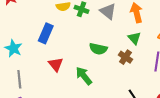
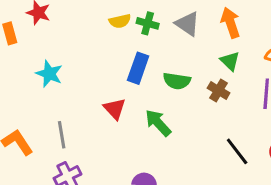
blue rectangle: (46, 33) -> (138, 68), moved
cyan star: (13, 48) -> (49, 74), moved

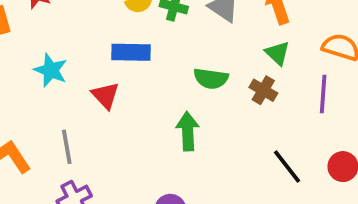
blue rectangle: (138, 68) -> (131, 52), moved, turned 72
red triangle: (115, 109) -> (105, 95), moved
green arrow: (158, 123) -> (188, 131), turned 40

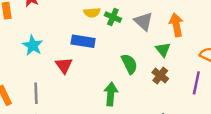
green triangle: (277, 53) -> (163, 50), moved
green semicircle: (211, 78) -> (129, 64), turned -132

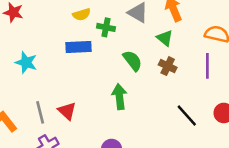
green cross: (113, 17) -> (106, 27), moved
red triangle: (64, 65) -> (67, 111), moved

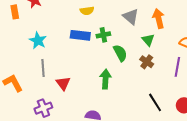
green cross: (106, 27) -> (103, 35), moved, turned -32
gray line: (40, 112) -> (43, 68), moved

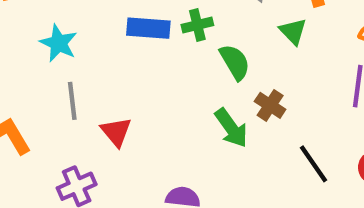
brown cross: (147, 62) -> (270, 105), moved
green arrow: (105, 79) -> (231, 128), moved, turned 144

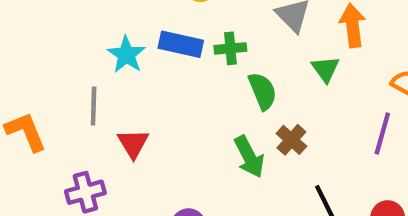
cyan star: (59, 43) -> (126, 55), moved

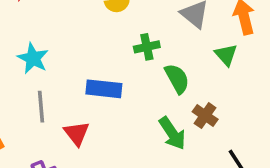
blue rectangle: (181, 44) -> (104, 89), moved
cyan star: (126, 55) -> (33, 58), moved

